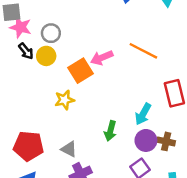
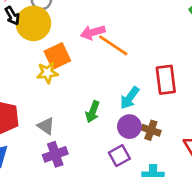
orange line: (143, 51) -> (113, 45), moved
yellow circle: (46, 56) -> (33, 23), size x1.6
orange square: (80, 71) -> (57, 56), moved

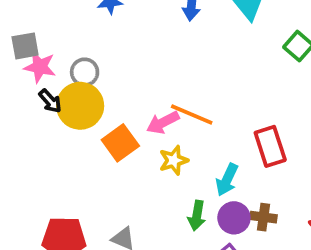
pink arrow: (93, 32) -> (163, 123), moved
yellow star: (47, 73) -> (174, 160), moved
green arrow: (93, 112) -> (197, 216), moved

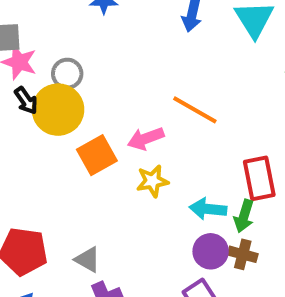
orange line: (192, 114) -> (195, 110), moved
cyan arrow: (227, 180) -> (208, 209), turned 64
green arrow: (197, 216) -> (244, 216), moved

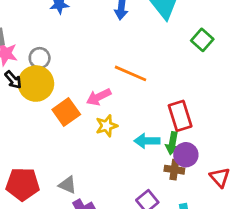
purple circle: (211, 251) -> (186, 155), moved

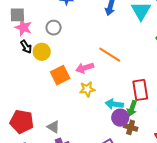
gray circle: (40, 58) -> (54, 28), moved
yellow circle: (36, 84) -> (42, 52), size x0.7
purple circle: (186, 155) -> (120, 118), moved

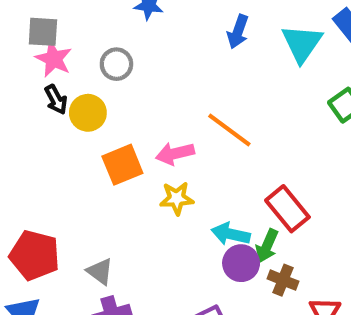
red rectangle: (140, 90) -> (287, 209), turned -35
brown cross: (131, 127) -> (283, 280), moved

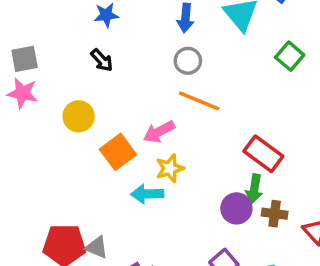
pink star: (54, 59) -> (22, 93), moved
gray circle: (116, 64) -> (188, 61), moved
black arrow: (56, 99) -> (102, 60), moved
cyan arrow: (231, 234) -> (147, 194), moved
gray triangle: (100, 271) -> (97, 247), moved

